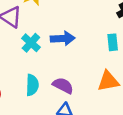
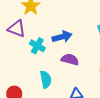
purple semicircle: (63, 86) -> (70, 59), moved

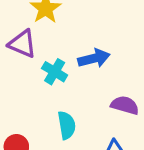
purple semicircle: (70, 59) -> (125, 105), moved

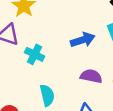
blue arrow: (94, 58) -> (83, 40), moved

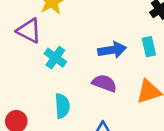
purple semicircle: (91, 76) -> (104, 83), moved

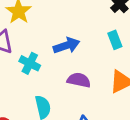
blue arrow: (112, 50) -> (66, 46), moved

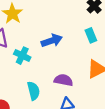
purple semicircle: (79, 80) -> (63, 80), moved

